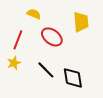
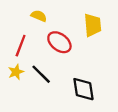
black line: (46, 70) -> (41, 74), moved

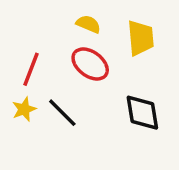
yellow semicircle: (39, 16) -> (88, 24), moved
black diamond: (83, 89) -> (142, 113), moved

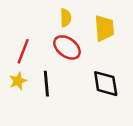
yellow semicircle: (88, 24) -> (66, 18), turned 66
black line: (62, 113) -> (46, 84), turned 40

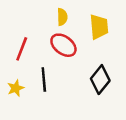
yellow star: (18, 81) -> (16, 88), moved
black diamond: (106, 84) -> (100, 80), turned 48

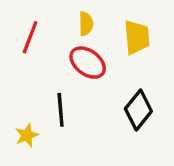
red line: (22, 49) -> (30, 37), moved
yellow star: (16, 88) -> (27, 135), moved

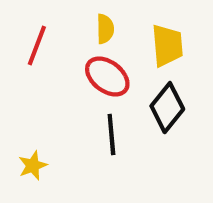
black line: (61, 110) -> (111, 134), moved
black diamond: (138, 110) -> (167, 108), moved

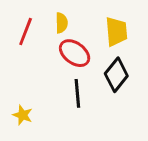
yellow semicircle: (105, 29) -> (62, 23), moved
yellow star: (33, 166) -> (23, 115), turned -30

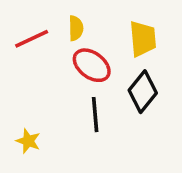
red line: (26, 31) -> (32, 39), turned 44

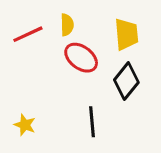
black line: (95, 115) -> (92, 122), moved

